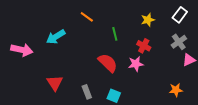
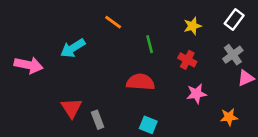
red semicircle: (108, 63) -> (140, 82), turned -40
pink star: (136, 64) -> (196, 94), moved
gray rectangle: (87, 92) -> (98, 120), moved

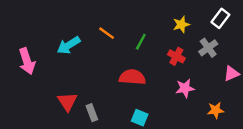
orange line: (113, 22) -> (107, 33), moved
green line: (150, 44) -> (141, 42), turned 42
gray cross: (233, 55) -> (208, 48), moved
pink arrow: (29, 65) -> (27, 61), turned 60

